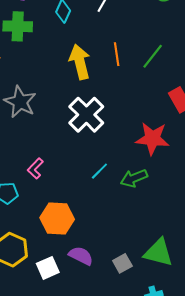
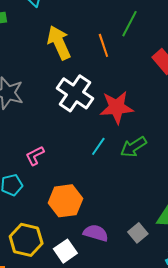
orange line: (117, 54) -> (103, 45), moved
red star: (152, 139) -> (117, 107), moved
pink L-shape: (35, 168) -> (35, 156), turned 30

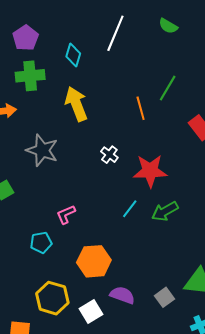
yellow arrow: (59, 43) -> (76, 104), moved
white cross: (75, 93) -> (109, 155), size x0.5

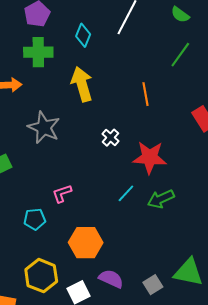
green line: (168, 88) -> (180, 55), moved

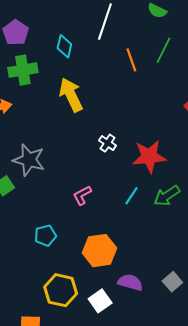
orange line: (146, 94) -> (131, 60), moved
gray star: (44, 128) -> (29, 160), moved
pink L-shape: (62, 193) -> (82, 195), moved

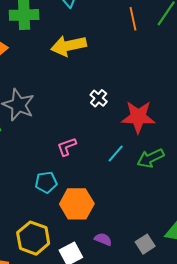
yellow arrow: (71, 95) -> (69, 46), turned -84
cyan pentagon: (45, 236) -> (46, 182), moved
purple semicircle: (130, 282) -> (103, 239), size x0.7

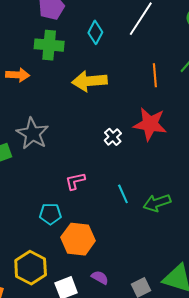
orange line: (133, 19) -> (155, 75), moved
red star: (138, 117) -> (150, 124), moved
cyan line: (116, 154) -> (123, 194), turned -72

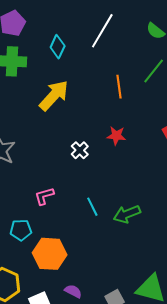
yellow arrow: (89, 81) -> (54, 95), turned 140
red star: (150, 124) -> (116, 136), size x0.6

